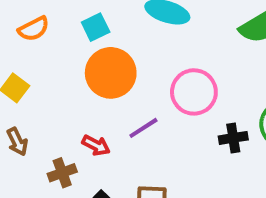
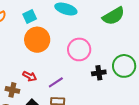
purple line: (143, 128) -> (56, 82), moved
brown cross: (62, 173) -> (12, 90), turned 32

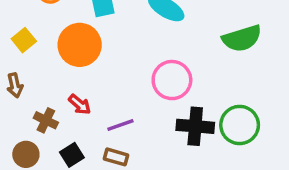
orange circle: (37, 40) -> (80, 45), moved
black cross: (99, 73) -> (195, 126), size x1.5

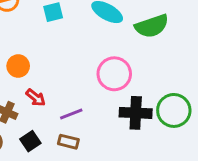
green semicircle: (242, 38) -> (152, 26), moved
orange circle: (80, 45) -> (18, 66), moved, size x0.6

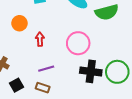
orange circle: (18, 66) -> (19, 23), moved
red arrow: (36, 98) -> (40, 39), moved, turned -136

